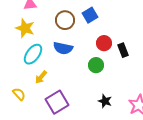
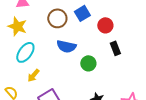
red circle: (104, 43) -> (105, 25), moved
blue semicircle: (63, 48) -> (66, 46), moved

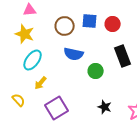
blue square: (82, 13) -> (90, 21), turned 35
red circle: (105, 25) -> (113, 24), moved
black rectangle: (115, 48) -> (123, 56), size x1.5

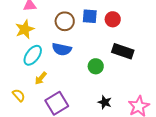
yellow star: (25, 34) -> (25, 29), turned 30
blue semicircle: (74, 54) -> (62, 49), moved
black rectangle: (123, 56) -> (123, 51), turned -50

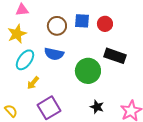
green circle: (96, 66) -> (88, 71), size x1.6
yellow semicircle: (19, 95) -> (11, 111), moved

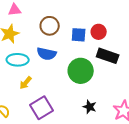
blue square: (82, 21) -> (79, 35), moved
red circle: (105, 24) -> (99, 32), moved
cyan ellipse: (25, 60) -> (18, 60), turned 55

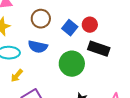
blue square: (79, 35) -> (70, 28), turned 35

